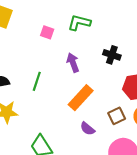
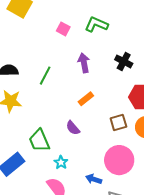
orange rectangle: (81, 98) -> (86, 99), size x0.6
purple semicircle: (87, 129) -> (73, 128), moved

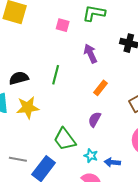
purple semicircle: (73, 128) -> (95, 119), turned 84
blue arrow: (94, 179) -> (112, 162), moved

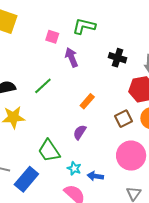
purple arrow: (90, 54) -> (71, 57), moved
green line: (56, 75) -> (43, 86), turned 30

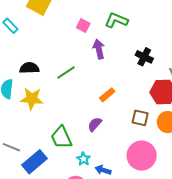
brown square: (123, 119) -> (140, 118), turned 30

